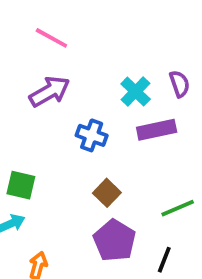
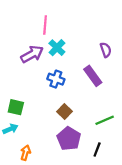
pink line: (51, 38) -> (45, 25), moved, turned 66
cyan cross: (136, 91) -> (57, 48), moved
purple rectangle: (157, 130) -> (93, 76), turned 66

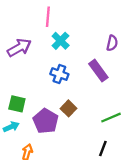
purple semicircle: (106, 50) -> (112, 43), turned 32
purple arrow: (32, 54) -> (19, 48), moved
purple pentagon: (69, 139) -> (46, 121), moved

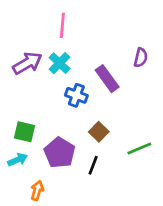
cyan cross: (61, 41) -> (60, 63), moved
purple rectangle: (98, 71) -> (107, 79), moved
brown square: (69, 108) -> (99, 132), moved
black line: (103, 149) -> (93, 165), moved

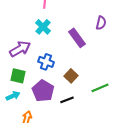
purple arrow: (27, 63) -> (20, 49), moved
blue cross: (76, 95) -> (46, 62), moved
black line: (93, 165) -> (67, 100), turned 48

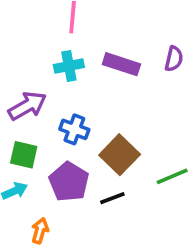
cyan cross: (43, 27) -> (69, 66), turned 35
purple rectangle: (77, 38) -> (121, 64), moved, turned -36
brown square: (71, 76) -> (120, 155), size x1.5

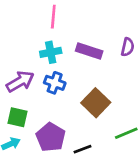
blue cross: (74, 129) -> (55, 83), moved
brown square: (120, 155) -> (96, 103), moved

